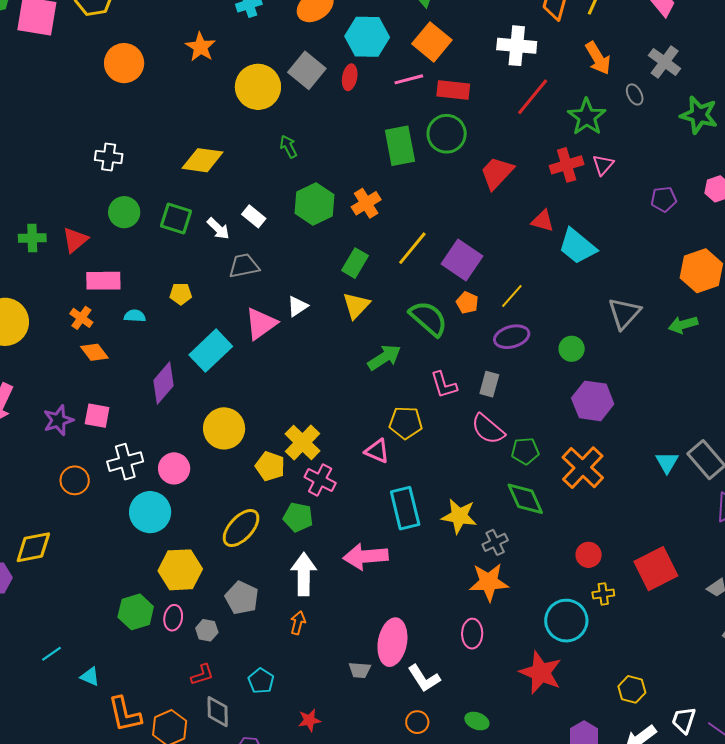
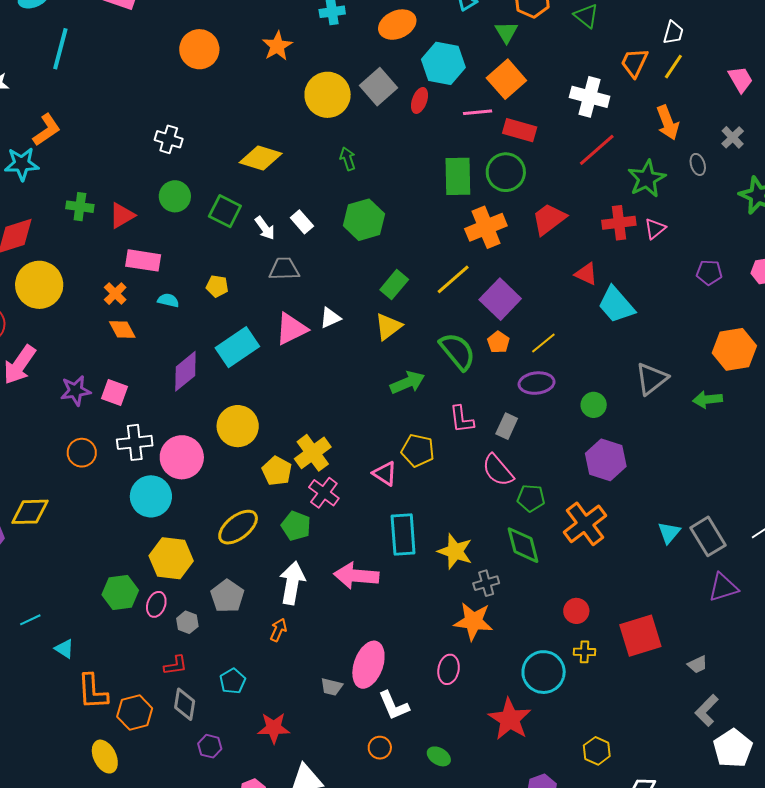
gray cross: (665, 62) -> (733, 137), size x0.7
orange cross: (366, 203) -> (486, 227), moved, size x1.4
pink circle: (174, 468) -> (182, 457), size x1.4
red star: (309, 720) -> (274, 728), size x1.4

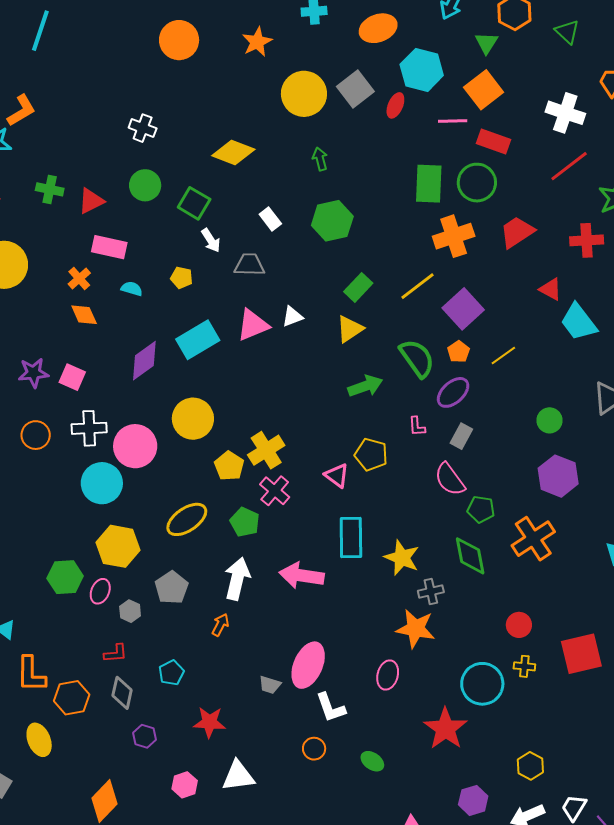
white arrow: (265, 228) -> (211, 240), moved
purple ellipse: (537, 383) -> (453, 392), moved, turned -40
pink L-shape: (462, 419) -> (417, 426), size x0.7

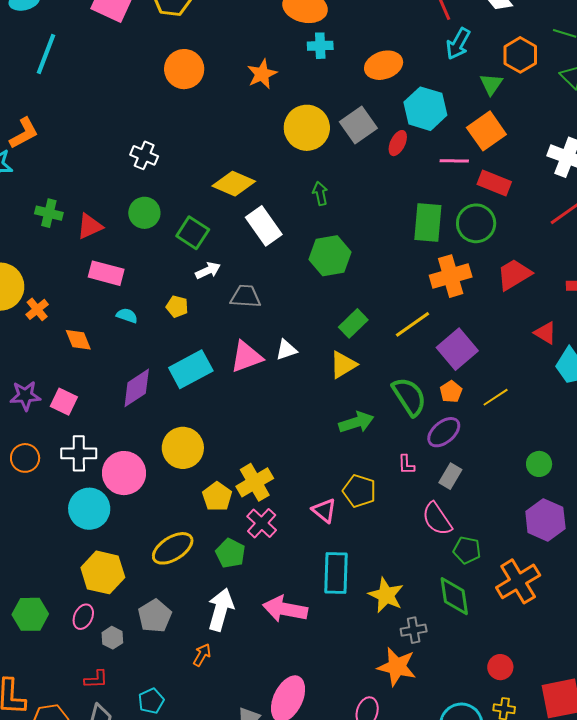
white rectangle: (270, 219) -> (264, 226), moved, size x1.6
white arrow: (211, 240) -> (208, 270), turned -85
orange cross: (79, 278) -> (37, 309), moved
green hexagon: (65, 577) -> (30, 614), moved

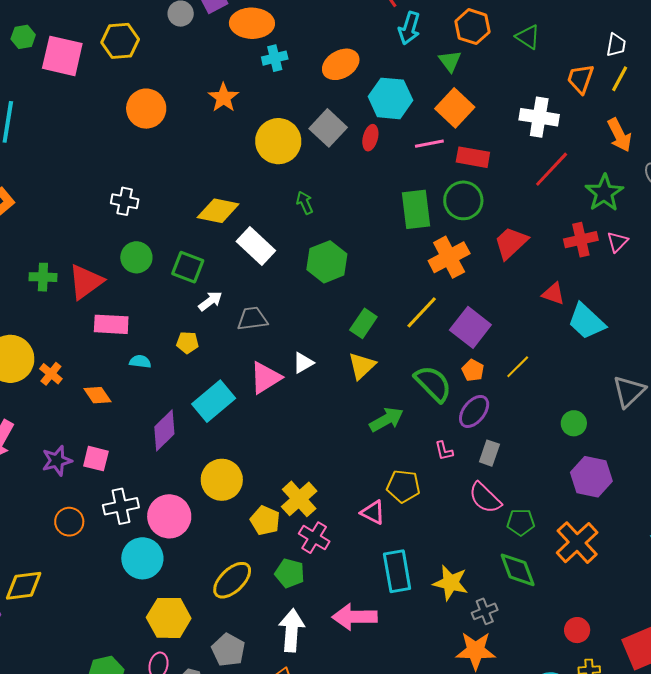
red triangle: (90, 226) -> (86, 282), size x1.4

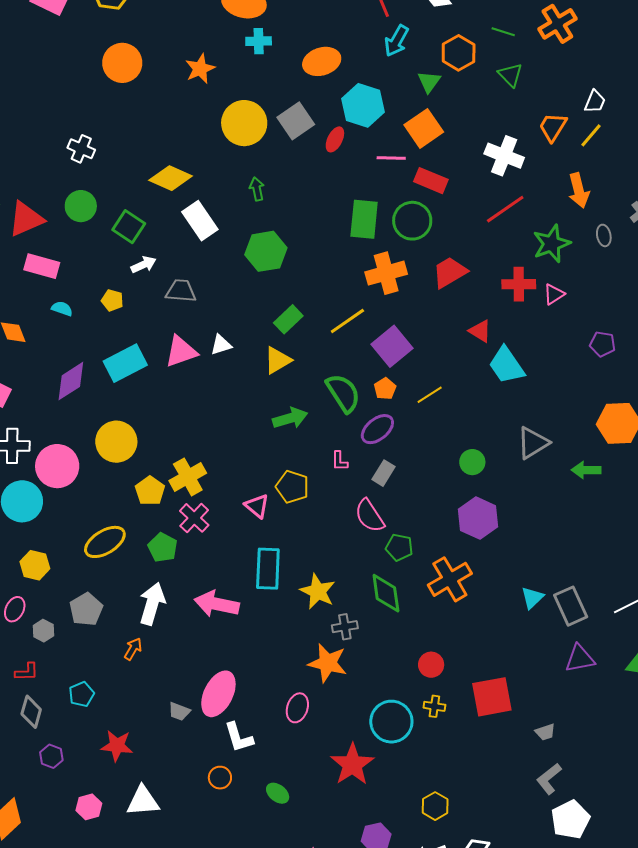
yellow hexagon: (169, 618) -> (35, 565), size x0.7

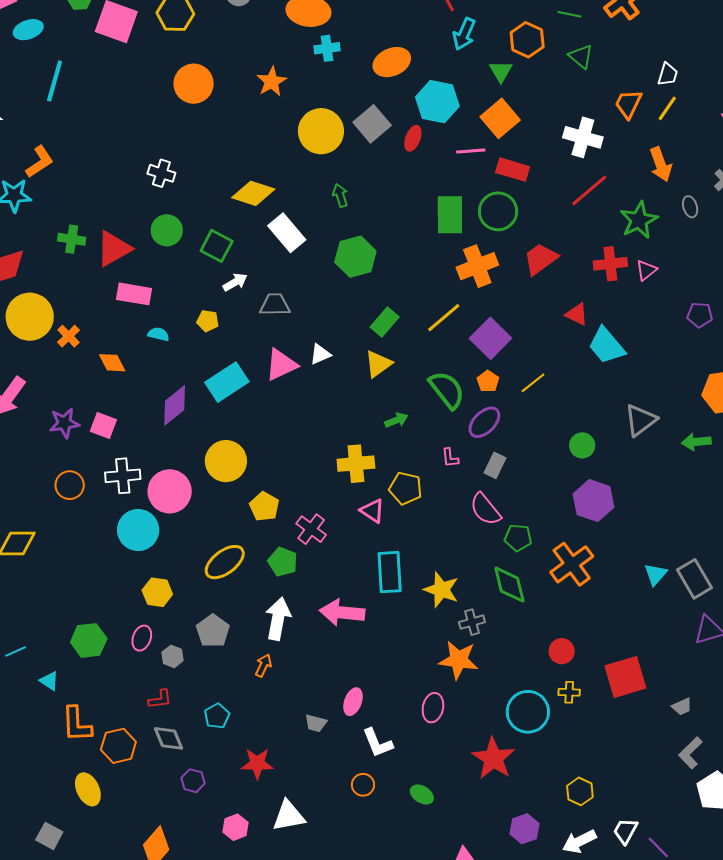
green arrow: (290, 418) -> (396, 420), size x0.7
yellow cross: (188, 477) -> (356, 464), moved, turned 30
pink ellipse: (218, 694) -> (353, 702), size x0.6
gray diamond: (31, 712) -> (169, 738), turned -32

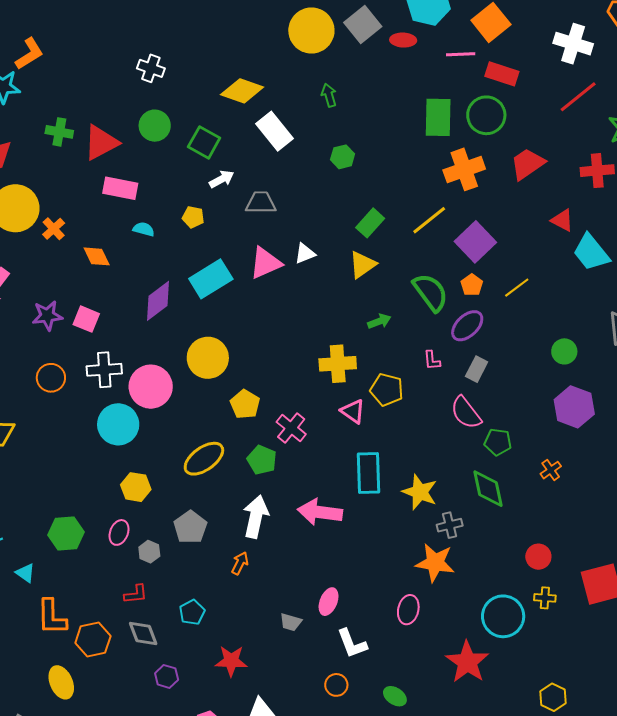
red ellipse: (413, 138) -> (403, 40), turned 70
green hexagon: (355, 257) -> (343, 157), size x0.6
orange cross: (572, 564) -> (551, 470), size x0.5

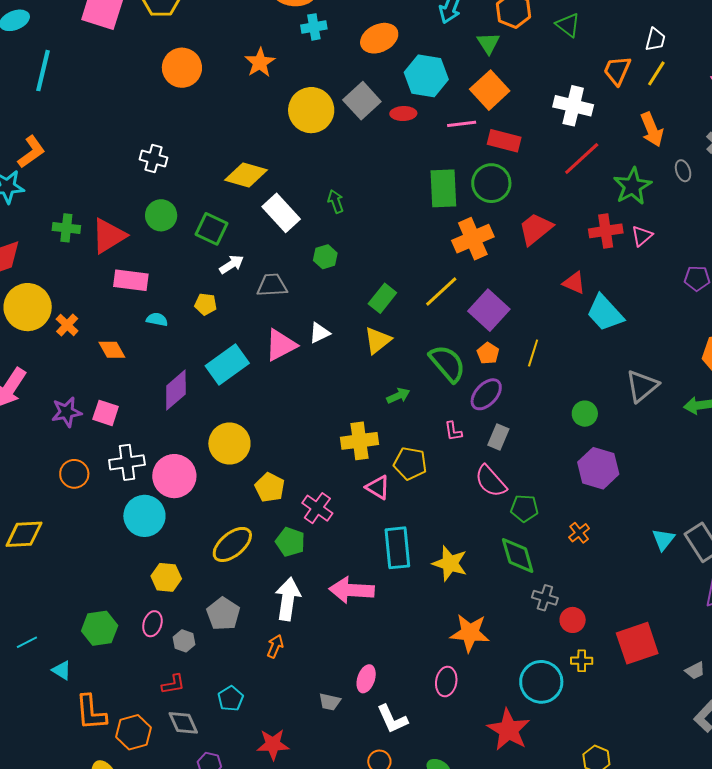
green arrow: (329, 95) -> (336, 201), moved
green hexagon: (343, 157) -> (325, 257), moved
yellow line: (517, 288) -> (533, 353), turned -32
gray cross: (450, 525) -> (545, 598), moved, turned 35

